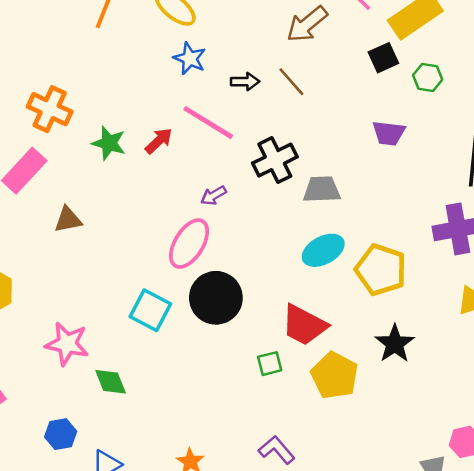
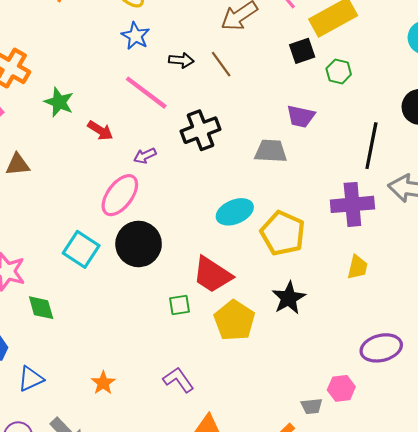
red arrow: (159, 141) -> (100, 130), moved, turned 70
gray trapezoid: (322, 189) -> (271, 151), moved

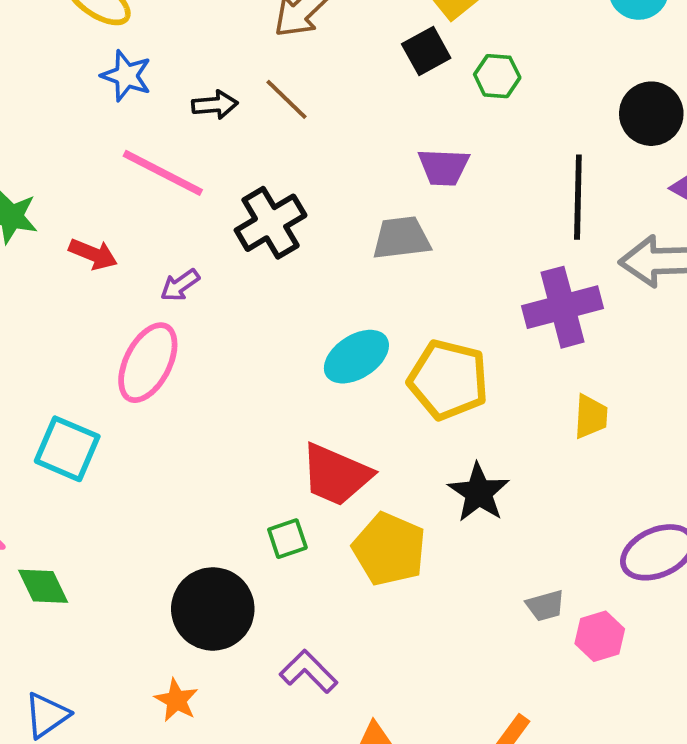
black circle: (139, 244) -> (213, 609), moved
cyan square: (81, 249) -> (67, 449), moved
gray trapezoid: (312, 406) -> (545, 606), moved

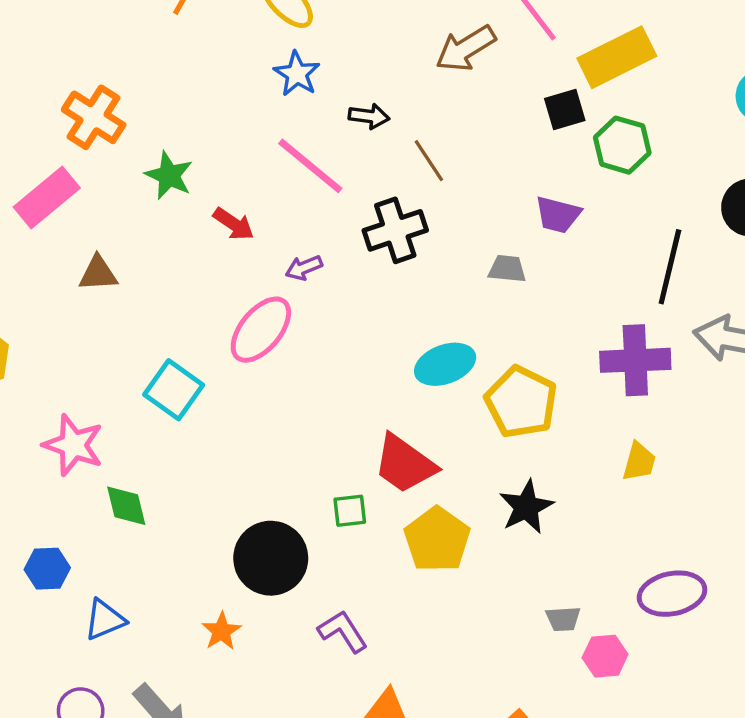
green hexagon: (497, 76) -> (622, 145), size x1.4
brown line: (287, 99) -> (429, 161), moved
gray trapezoid: (401, 238) -> (507, 269), size x0.7

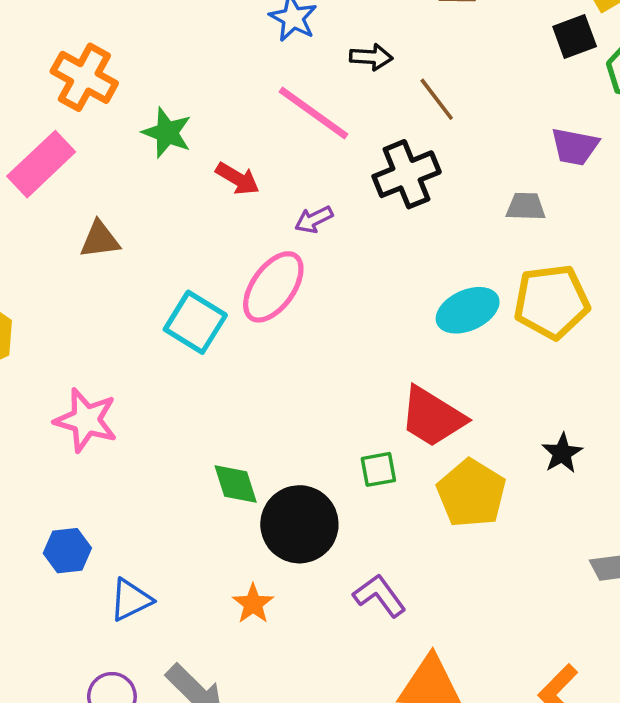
cyan square: (174, 390) -> (195, 322), moved
yellow pentagon: (521, 402) -> (551, 302), moved, turned -30
green diamond: (126, 506) -> (236, 484), moved
black star: (526, 507) -> (562, 453), size x0.7

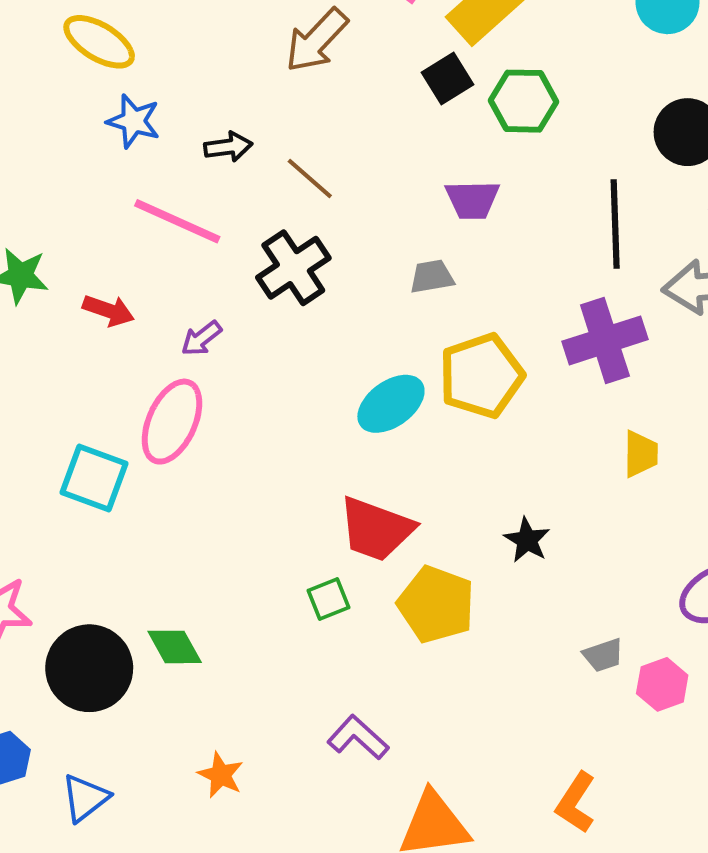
black circle: (299, 524) -> (89, 668), moved

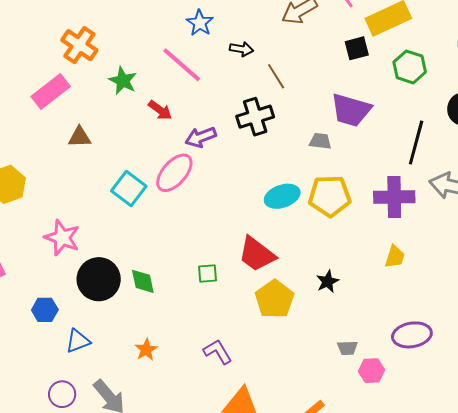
green hexagon: (524, 101) -> (410, 67), moved
purple trapezoid: (472, 200) -> (351, 110), size x1.5
pink line: (177, 221) -> (182, 65), moved
purple arrow: (201, 338) -> (201, 137), size x1.4
green square: (328, 599) -> (208, 274), moved

